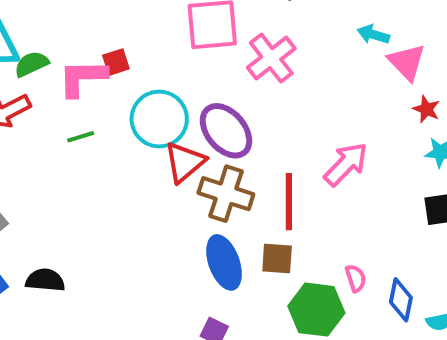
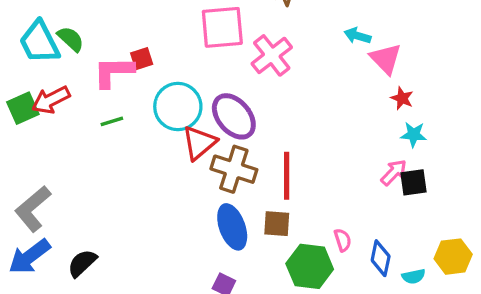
green semicircle: (31, 64) -> (71, 39), moved, turned 68
pink arrow: (346, 164) -> (394, 172), moved, size x0.7
black semicircle: (45, 280) -> (82, 263), moved, turned -48

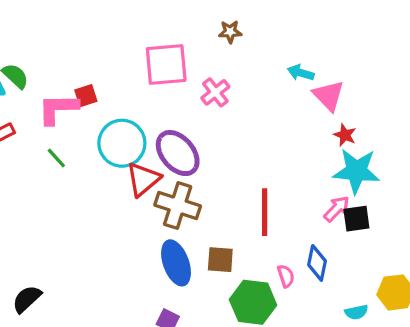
pink cross: (272, 55) -> (215, 92), size x0.7
green line: (112, 121) -> (56, 158), turned 65
cyan star: (414, 135) -> (356, 171), size x1.8
red line: (287, 176) -> (265, 212), moved
blue diamond: (381, 258) -> (317, 263), moved

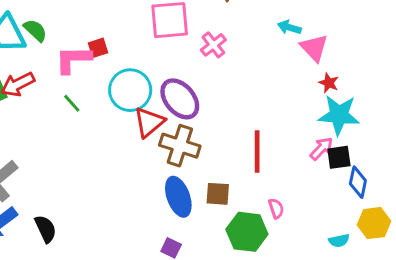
blue diamond: (317, 263) -> (358, 182), moved
black semicircle: (27, 299) -> (45, 229), turned 108

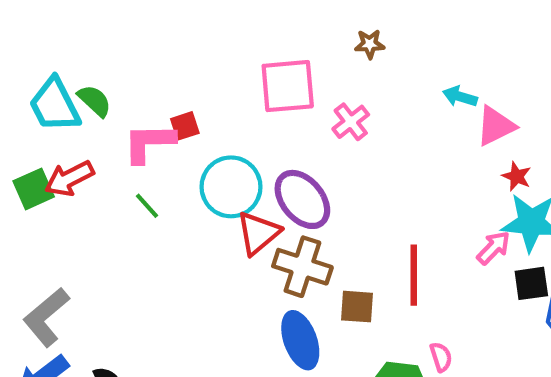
pink triangle: (314, 48) -> (496, 126), turned 48
pink arrow: (321, 149) -> (494, 248), moved
brown square: (218, 194) -> (357, 307), moved

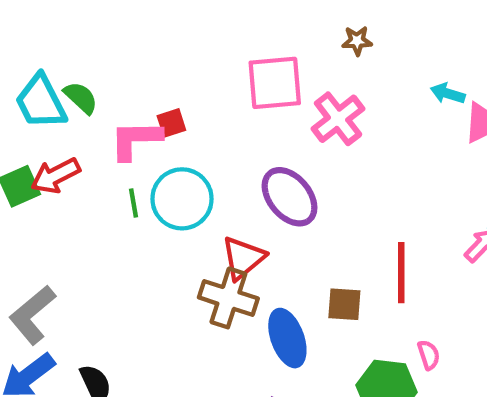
pink cross: (351, 122) -> (338, 119), size x1.4
cyan circle: (231, 187) -> (182, 199), moved
green line: (147, 206) -> (134, 203), turned 32
red triangle: (258, 233) -> (243, 258), moved
brown cross: (302, 267) -> (228, 298), moved

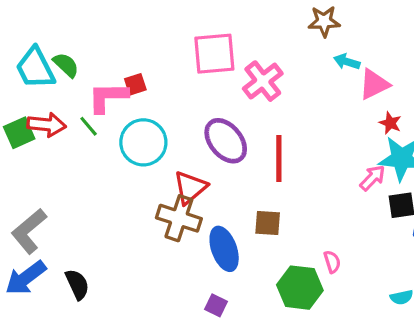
brown star: (357, 41) -> (324, 21), moved, size x1.4
red arrow: (55, 176) -> (47, 125), turned -147
green line: (134, 203) -> (89, 126), moved, turned -30
red line: (401, 273) -> (279, 158), moved

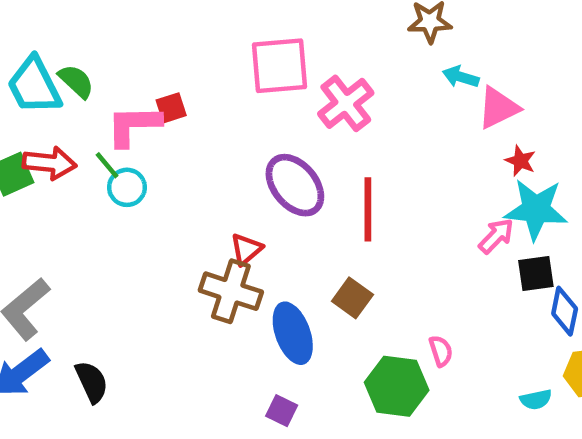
cyan circle: (143, 142) -> (127, 187), moved, size x0.6
red triangle: (190, 188) -> (246, 249), size x0.7
brown square: (268, 223) -> (352, 298), turned 32

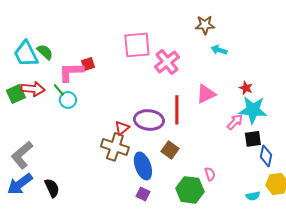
pink triangle: (498, 108) -> (206, 94), moved
purple ellipse: (295, 185) -> (149, 120), moved, turned -44
purple square: (282, 411) -> (143, 194), moved

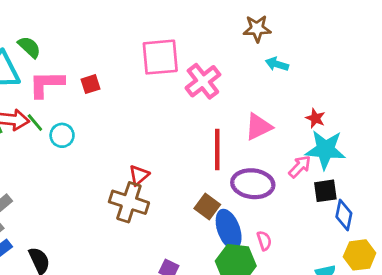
green semicircle: (45, 52) -> (29, 47), moved
pink L-shape: (71, 72) -> (46, 84), moved
green line: (59, 90) -> (35, 123), moved
purple ellipse: (149, 120) -> (253, 184), moved
blue ellipse: (143, 166) -> (229, 229), moved

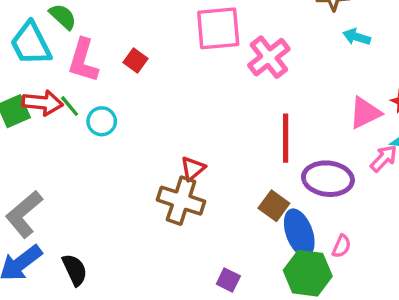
pink L-shape: (46, 84) -> (83, 60), turned -72
red square: (91, 84) -> (135, 60), turned -36
pink triangle: (258, 127) -> (365, 113), moved
pink semicircle: (264, 241) -> (341, 246), turned 42

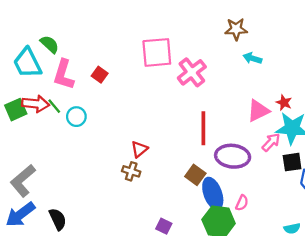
brown cross: (181, 201) -> (131, 171), size x0.6

